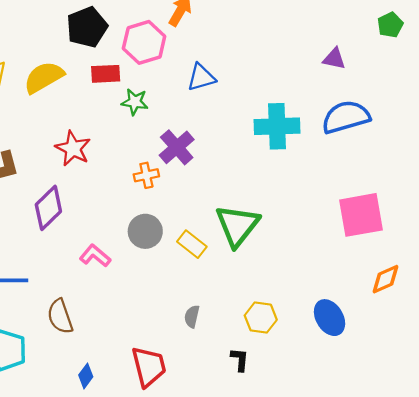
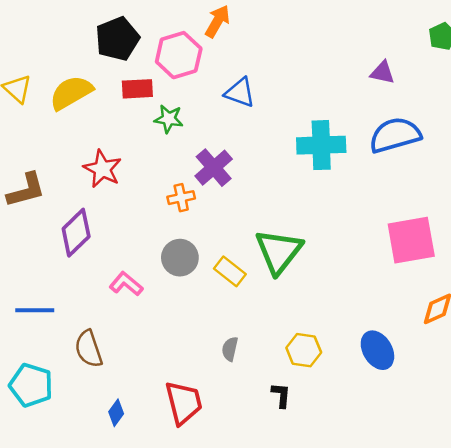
blue triangle: (201, 77) -> (240, 93), turned 36

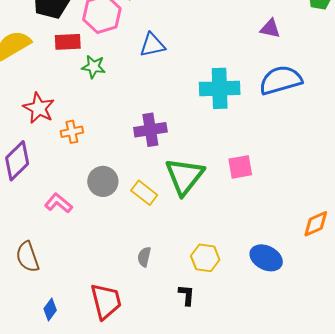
blue triangle: (240, 93) -> (152, 45), turned -32
purple cross: (214, 168) -> (150, 130), moved, turned 32
orange cross: (181, 198) -> (72, 132), moved
pink square: (411, 240) -> (240, 167), moved, size x0.6
blue ellipse: (377, 350) -> (266, 258), turned -32

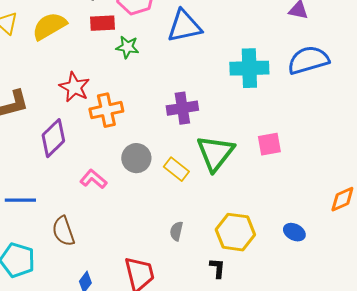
blue triangle: (152, 45) -> (184, 26), size x1.4
orange cross: (72, 132) -> (106, 110), size x1.5
yellow hexagon: (205, 258) -> (235, 232), size x1.4
blue ellipse: (266, 258) -> (294, 232), size x0.7

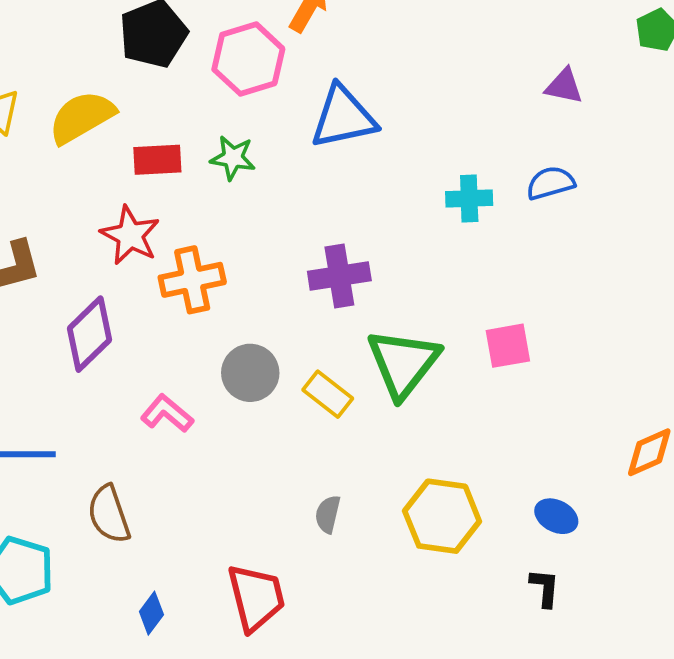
red rectangle: (102, 23) -> (157, 160), moved
blue semicircle: (308, 60) -> (550, 183), moved, size x0.6
cyan cross: (249, 68) -> (469, 199), size x0.6
black L-shape: (217, 268) -> (545, 588), moved

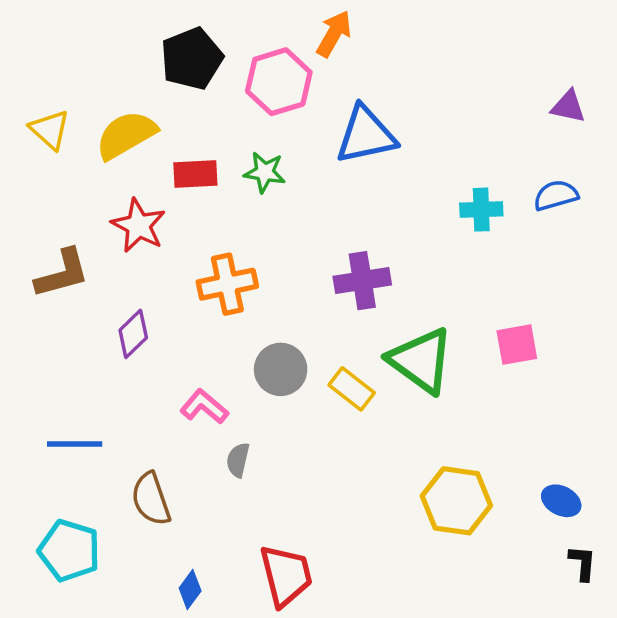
red star: (130, 235) -> (139, 226), moved
purple diamond: (89, 334) -> (133, 334), size x0.7
green triangle: (403, 363) -> (421, 361), turned -32
gray semicircle: (328, 514) -> (238, 460), moved
black L-shape: (545, 588) -> (583, 563), moved

